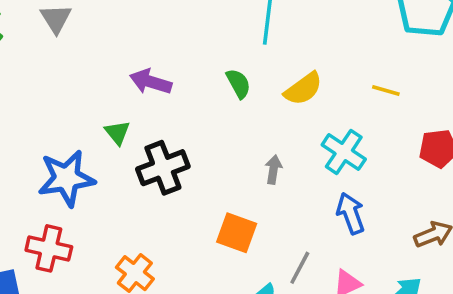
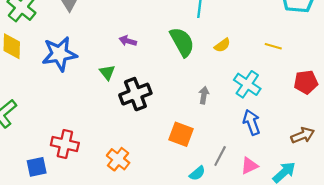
purple arrow: (151, 82) -> (128, 41), size x0.7
green semicircle: (238, 84) -> (182, 42), size x1.6
yellow semicircle: (303, 89) -> (222, 45), size x0.7
blue star: (66, 178) -> (59, 54), moved

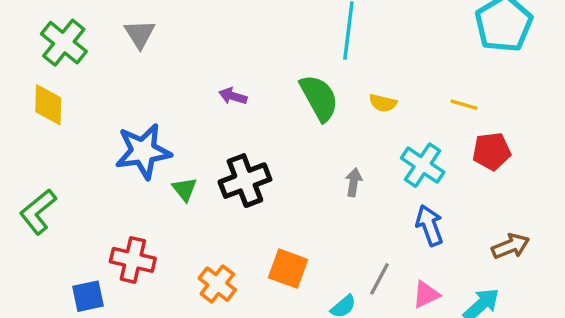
yellow semicircle: (222, 45) -> (383, 103), turned 49
blue star: (59, 54) -> (143, 151), moved
green triangle: (107, 72) -> (185, 189), moved
red pentagon: (306, 82) -> (492, 151), moved
orange square: (181, 134) -> (288, 269), moved

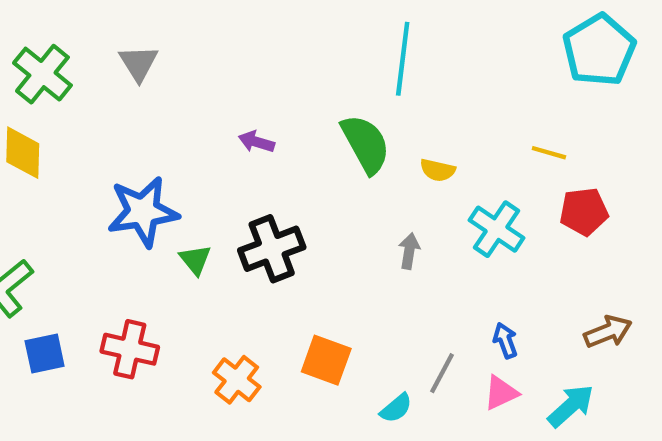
yellow semicircle: (383, 103) -> (438, 170), moved
blue arrow: (429, 225) -> (505, 340), moved, size x0.7
blue square: (88, 296) -> (45, 354), moved

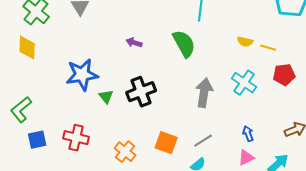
yellow semicircle: (438, 170) -> (245, 42), moved
gray arrow: (409, 251) -> (204, 93), size x1.8
gray line: (442, 373) -> (203, 141), moved, turned 30

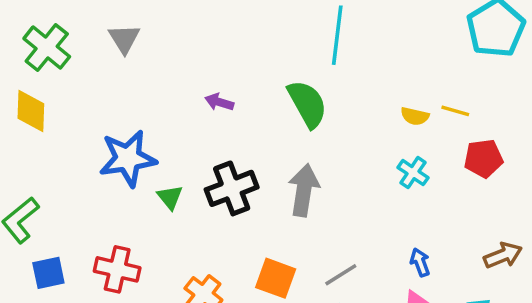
yellow semicircle: (245, 42) -> (415, 116), moved
cyan cross: (244, 83) -> (413, 173), size x0.7
gray arrow: (204, 93) -> (304, 190), moved

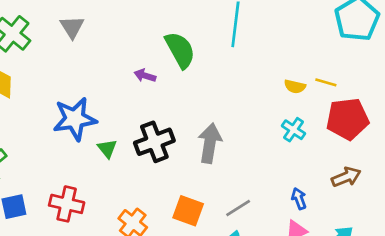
green semicircle: (307, 104) -> (180, 50), moved
red pentagon: (483, 158) -> (348, 119), size x1.4
brown arrow: (503, 255) -> (346, 177), moved

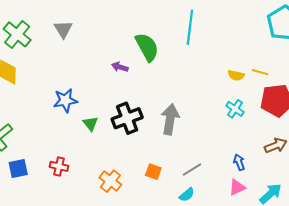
blue star: (75, 119) -> (65, 100), size x0.7
red cross: (67, 204) -> (59, 166), size x0.7
orange square: (188, 211) -> (153, 172), size x0.7

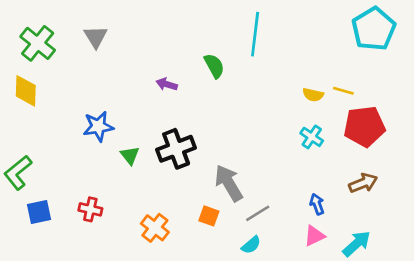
green semicircle: (147, 47) -> (214, 66), moved, size x0.7
gray arrow: (170, 119) -> (229, 183), moved, turned -40

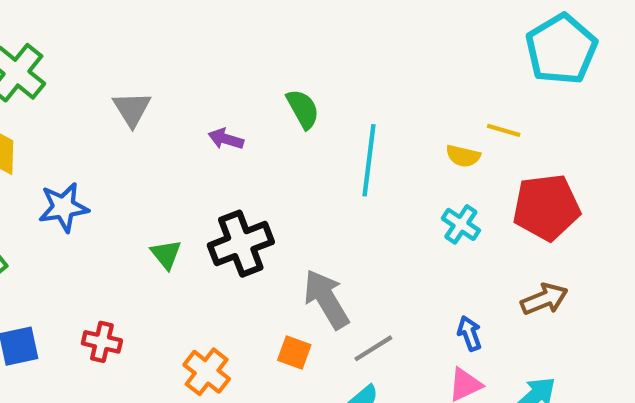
cyan line: (255, 34) -> (369, 160), moved
gray triangle: (96, 37) -> (132, 109), moved
yellow line: (343, 91) -> (504, 130), moved
blue star: (98, 126) -> (63, 207), moved

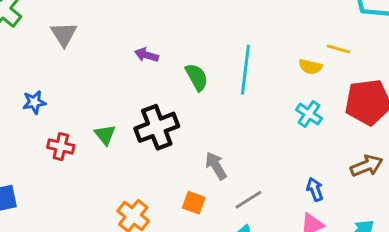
gray triangle: (132, 109) -> (64, 34), moved
green semicircle: (303, 109) -> (197, 77), moved
blue star: (63, 207) -> (34, 102), size x0.7
gray arrow: (326, 299) -> (216, 166), size x0.7
red cross: (102, 342) -> (61, 147), moved

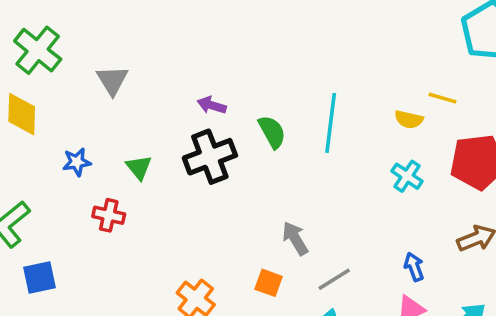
black cross: (157, 127) -> (210, 157), moved
green triangle: (105, 135) -> (139, 167), moved

